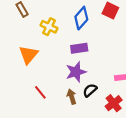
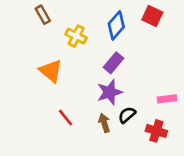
purple rectangle: (79, 48) -> (114, 63), turned -42
orange triangle: (29, 55) -> (51, 71), turned -30
red cross: (114, 103) -> (156, 131), turned -35

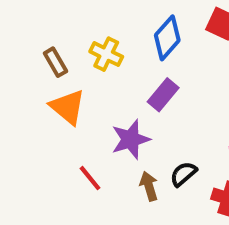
brown rectangle: (43, 15) -> (55, 62), moved
purple star: (110, 92) -> (131, 139), moved

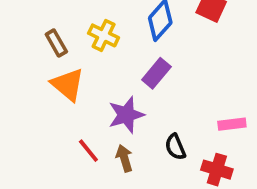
black semicircle: (183, 174) -> (175, 147), turned -72
brown arrow: (149, 186) -> (124, 158), moved

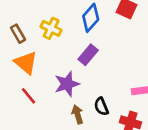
red line: (88, 151) -> (29, 96), moved
brown arrow: (124, 158) -> (77, 114), moved

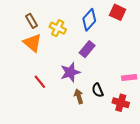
brown rectangle: (18, 34) -> (31, 21), moved
orange triangle: (26, 63) -> (32, 43), moved

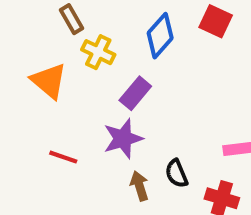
brown rectangle: (31, 21) -> (72, 19), moved
purple rectangle: (87, 49) -> (135, 93), moved
red line: (40, 82) -> (63, 157), turned -32

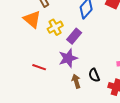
yellow cross: (98, 52) -> (55, 27), moved, turned 35
orange triangle: (49, 81) -> (32, 19), moved

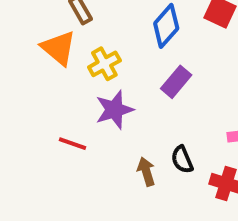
purple rectangle: (74, 36) -> (176, 82), moved
purple star: (68, 58) -> (114, 110), moved

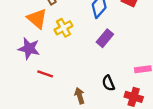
purple star: (114, 110) -> (29, 49), moved, turned 30
brown arrow: (146, 172) -> (80, 96), moved

